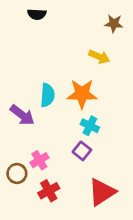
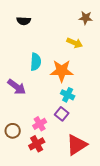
black semicircle: (37, 14) -> (24, 21), moved
cyan semicircle: (47, 95) -> (36, 62), moved
pink cross: (39, 160) -> (40, 124), moved

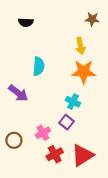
yellow arrow: (75, 43) -> (80, 46), turned 56
orange star: (62, 71) -> (84, 72), moved
red cross: (37, 144) -> (55, 154), moved

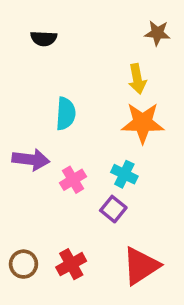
purple arrow: (18, 93) -> (31, 160), turned -30
pink cross: (43, 133) -> (73, 180), moved
brown circle: (14, 140) -> (23, 264), moved
red cross: (55, 154) -> (71, 264), moved

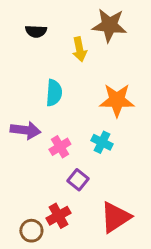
brown star: (157, 33) -> (109, 25), moved, size x1.6
yellow arrow: (137, 79) -> (79, 49), moved
purple square: (113, 209) -> (78, 180), moved
brown circle: (23, 264) -> (31, 231), moved

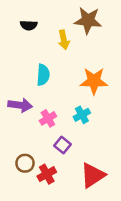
cyan cross: (102, 142) -> (82, 115), turned 35
brown circle: (31, 231) -> (25, 163), moved

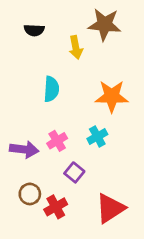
purple arrow: (20, 105) -> (24, 149), moved

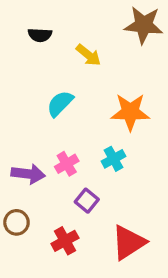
brown star: (105, 24) -> (144, 25), moved
yellow arrow: (76, 47) -> (88, 55), turned -40
cyan semicircle: (51, 89) -> (60, 104), turned -140
brown circle: (30, 194) -> (16, 222), moved

